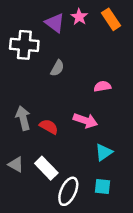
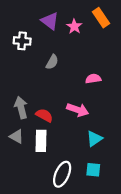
pink star: (79, 17) -> (74, 26), moved
white cross: (24, 45) -> (22, 41), size x0.7
gray triangle: (16, 164) -> (17, 136), moved
white rectangle: (46, 168) -> (41, 141), moved, turned 45

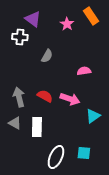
purple triangle: (50, 21) -> (33, 19), moved
red semicircle: (44, 115) -> (45, 96), moved
cyan triangle: (94, 139) -> (93, 116), moved

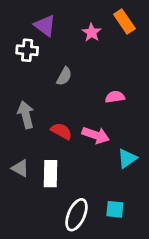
gray arrow: (19, 97) -> (26, 115), moved

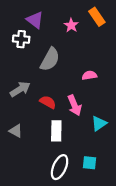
gray semicircle: (64, 76) -> (50, 59), size x1.6
gray arrow: (26, 115) -> (20, 89), turned 72
pink arrow: (96, 135) -> (74, 105), turned 48
white rectangle: (50, 174) -> (56, 131), moved

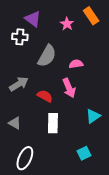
pink semicircle: (89, 75) -> (76, 64), moved
pink arrow: (74, 105) -> (69, 88), moved
cyan square: (89, 163) -> (84, 153), turned -32
white ellipse: (60, 167) -> (25, 158), moved

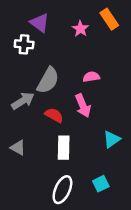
gray semicircle: (47, 56) -> (48, 80), moved
white ellipse: (25, 158) -> (62, 190), moved

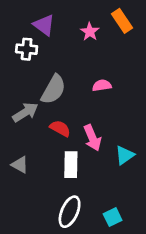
pink arrow: (83, 106) -> (92, 138), moved
cyan square: (101, 184) -> (113, 217), moved

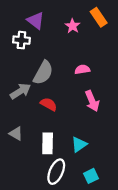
pink arrow: (92, 138) -> (92, 101), moved
cyan triangle: (125, 155) -> (79, 144), moved
white rectangle: (71, 165) -> (48, 143), moved

